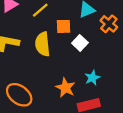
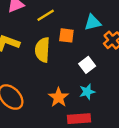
white square: (80, 43) -> (87, 65), moved

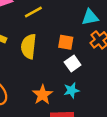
cyan triangle: (93, 22) -> (90, 17), moved
orange square: (66, 35) -> (66, 42), moved

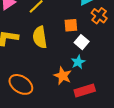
cyan star: (71, 90) -> (78, 62), moved

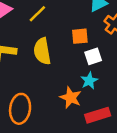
white square: (82, 42) -> (93, 56), turned 32
orange ellipse: (21, 84) -> (20, 109), turned 65

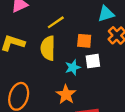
yellow line: (37, 14) -> (56, 22), moved
cyan star: (89, 81) -> (73, 67), moved

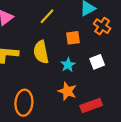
yellow line: (56, 22) -> (47, 16), moved
white square: (93, 61) -> (97, 62), moved

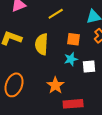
cyan star: (68, 65) -> (71, 59), moved

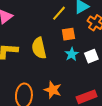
yellow line: (56, 14) -> (59, 13), moved
orange star: (55, 85) -> (53, 90), moved

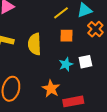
cyan star: (72, 54) -> (66, 64), moved
orange star: (53, 90) -> (51, 89), moved

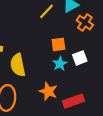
orange square: (67, 36) -> (58, 44), moved
yellow semicircle: (35, 44) -> (18, 65), moved

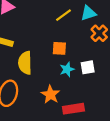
orange square: (58, 44) -> (59, 48), moved

